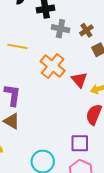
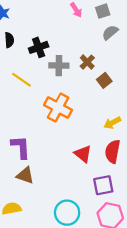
yellow line: (17, 46) -> (21, 80), moved, turned 36
red triangle: (79, 80) -> (83, 154), moved

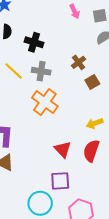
black cross: (39, 47) -> (34, 42), turned 30
gray cross: (59, 66) -> (41, 71), moved
purple square: (103, 185) -> (60, 181), moved

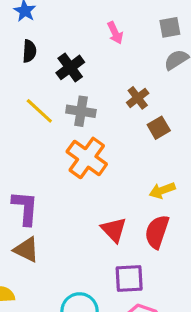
pink arrow: (75, 11) -> (115, 33), moved
black cross: (34, 42) -> (70, 67), turned 36
purple square: (60, 181) -> (129, 278), moved

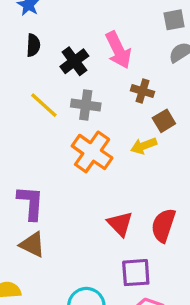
pink arrow: (115, 33) -> (118, 50), moved, size x1.6
brown cross: (138, 98) -> (143, 91), turned -35
yellow arrow: (162, 190) -> (144, 146), moved

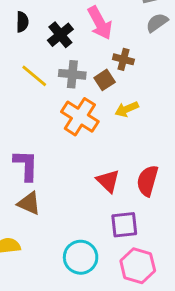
brown square: (164, 121) -> (105, 80), moved

